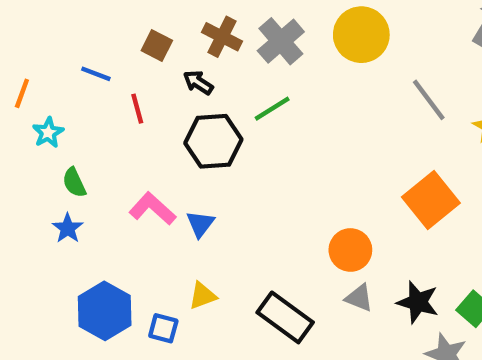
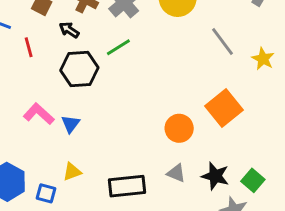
orange circle: (350, 250) -> (179, 128), moved
black rectangle: (285, 317) -> (127, 186), turned -42

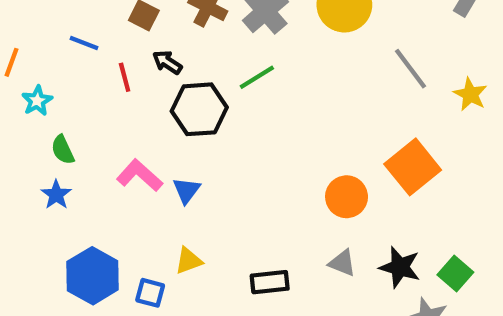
black arrow: (69, 30) -> (167, 62), moved
black rectangle: (127, 186) -> (270, 282), size x0.7

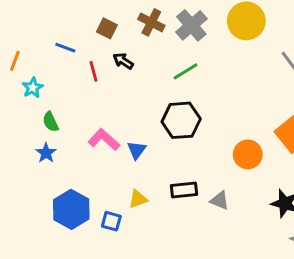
black hexagon: (199, 109) -> (181, 120), moved
gray triangle: (342, 263) -> (220, 200), moved
black rectangle: (270, 282) -> (184, 190), moved

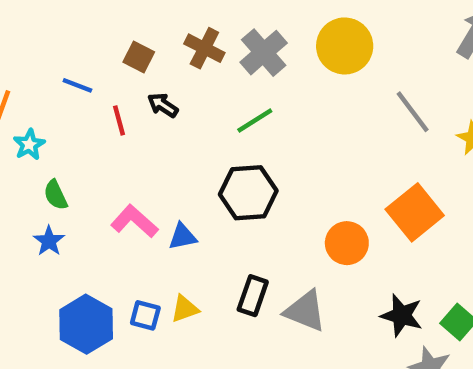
blue triangle: (137, 150) -> (183, 237), turned 42
black rectangle: (184, 190) -> (253, 296), turned -65
gray triangle: (220, 200) -> (305, 311), size x1.5
blue square: (111, 221) -> (145, 315), moved

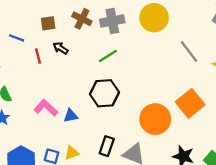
gray cross: (264, 53) -> (112, 21), turned 30
brown square: (139, 57) -> (48, 23), turned -35
orange circle: (347, 243) -> (155, 119), size x1.4

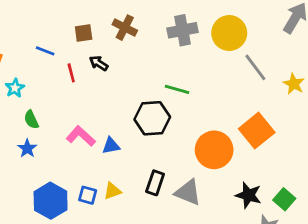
yellow circle: (154, 18) -> (229, 33), moved
gray cross: (112, 21) -> (182, 30), moved
green line: (108, 56) -> (177, 89), moved, turned 48

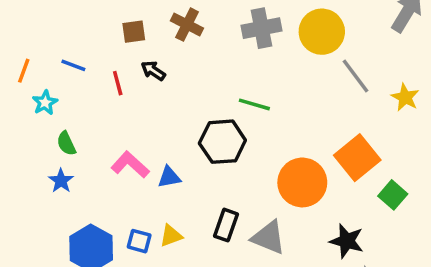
blue line: (45, 51) -> (73, 65), moved
green square: (284, 199) -> (393, 195), moved

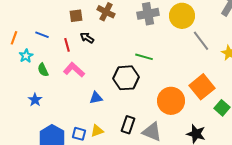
green semicircle: (66, 143) -> (43, 70), moved
pink L-shape: (130, 165) -> (74, 70), moved

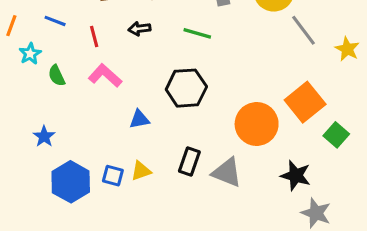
black arrow: (87, 38) -> (139, 29), moved, turned -40
green line: (144, 57) -> (197, 33), moved
blue star: (35, 100) -> (44, 136), moved

